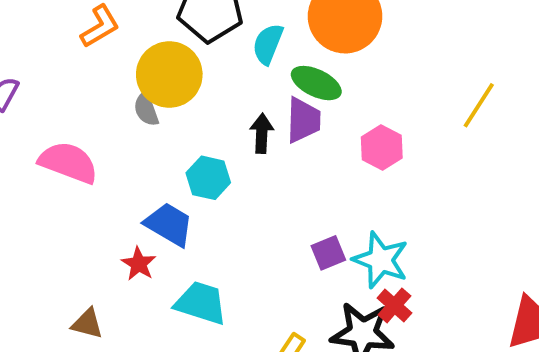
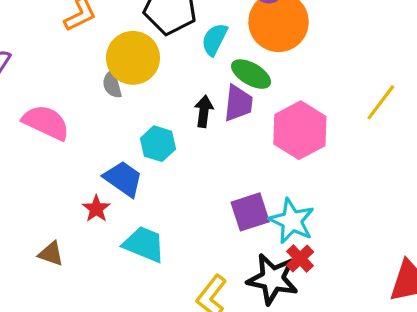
pink hexagon: (382, 147) -> (300, 130), size x1.6
purple square: (328, 253) -> (250, 212), size x1.4

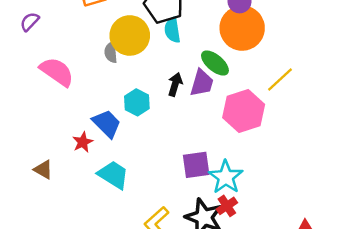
cyan semicircle: (214, 39) -> (172, 30), moved, turned -45
yellow line: (381, 102) -> (280, 80), moved

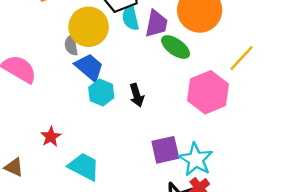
purple trapezoid: (202, 83) -> (156, 24), moved
black arrow: (175, 84) -> (137, 95), moved, turned 150
blue trapezoid: (107, 124) -> (89, 67), moved

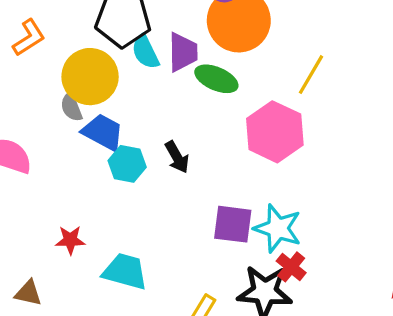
red star: (51, 137) -> (70, 240), turned -30
purple square: (165, 150) -> (233, 224), turned 32

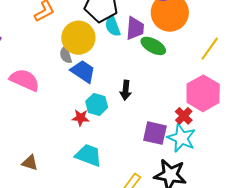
pink hexagon: (275, 132) -> (203, 93), moved
black arrow: (177, 157) -> (126, 90), turned 30
cyan hexagon: (127, 164) -> (97, 104), moved
red star: (70, 240) -> (81, 118), moved
red cross: (291, 267) -> (184, 116), moved

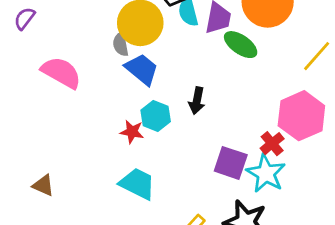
brown triangle: (30, 163) -> (43, 185), moved

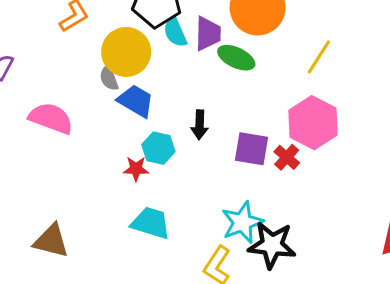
purple square: (231, 163) -> (252, 149), moved
cyan star: (266, 173) -> (242, 222), moved, turned 30
brown triangle: (43, 185) -> (51, 241), size x1.5

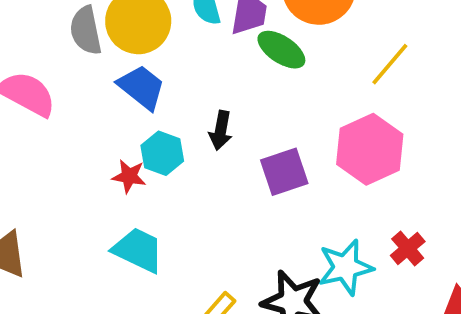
gray semicircle: (109, 78) -> (86, 30), moved, size x1.4
purple square: (252, 149) -> (284, 172), turned -36
red cross: (287, 157) -> (408, 248), moved
cyan star: (242, 222) -> (345, 267), moved

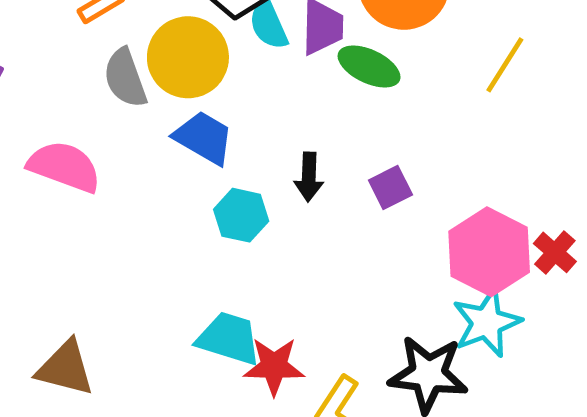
pink hexagon: (370, 149) -> (489, 252), moved
purple square: (284, 172) -> (390, 187), moved, size x0.7
red star: (129, 176) -> (274, 366), moved, size x1.4
red cross: (408, 248) -> (555, 252), moved

